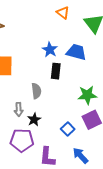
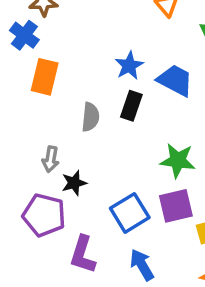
gray semicircle: (36, 91) -> (90, 117), moved
blue square: (68, 129) -> (130, 213), size x1.5

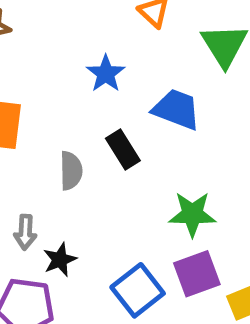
blue star: (129, 66) -> (106, 74), moved
black rectangle: (131, 106) -> (123, 150), turned -44

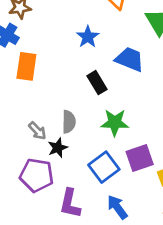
gray semicircle: (71, 171) -> (69, 122), moved
green star: (192, 214) -> (115, 123), moved
gray arrow: (25, 232) -> (37, 131), turned -48

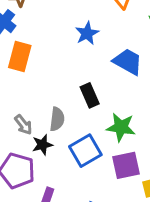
black rectangle: (97, 83) -> (90, 95), moved
green star: (115, 123) -> (121, 127), moved
blue square: (104, 167) -> (85, 151), moved

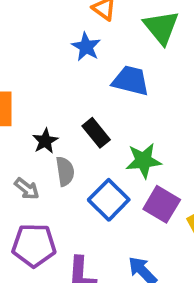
blue star: (87, 33) -> (86, 47), moved
black star: (42, 145) -> (45, 141), moved
purple square: (126, 165) -> (162, 204), turned -32

